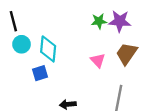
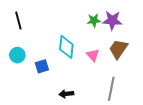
cyan circle: (22, 44) -> (17, 55), moved
cyan diamond: (48, 49) -> (66, 47), moved

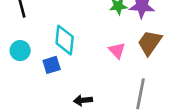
cyan diamond: (66, 47) -> (65, 40), moved

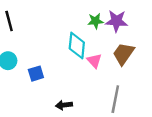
cyan diamond: (65, 40) -> (77, 46), moved

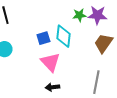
pink triangle: (94, 61) -> (50, 62), moved, size x1.5
blue square: (36, 74) -> (43, 38), moved

